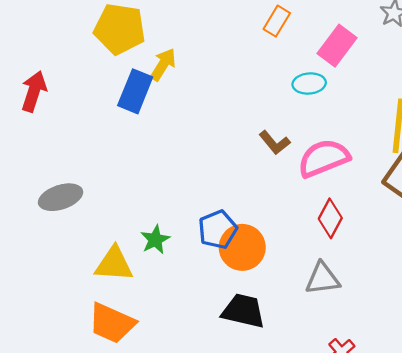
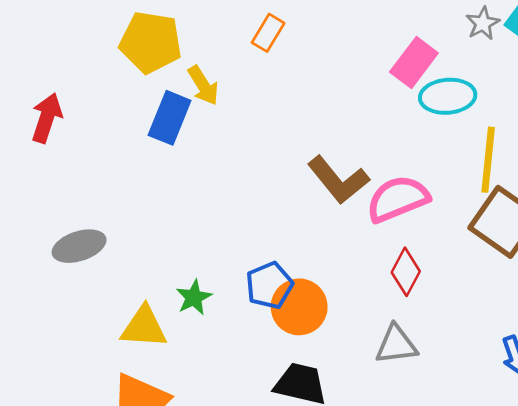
orange rectangle: (277, 21) -> (268, 33), moved
yellow arrow: (163, 65) -> (203, 85), turned 116
cyan ellipse: (309, 83) -> (448, 96), moved, size x1.4
brown L-shape: (275, 143) -> (338, 180), size x1.6

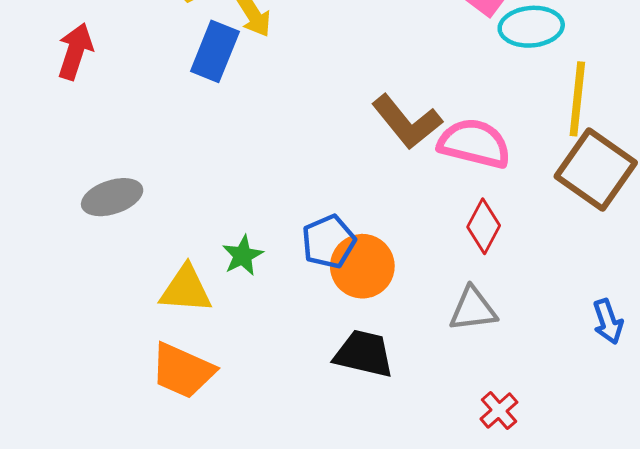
pink semicircle: (398, 199) -> (474, 143), turned 36

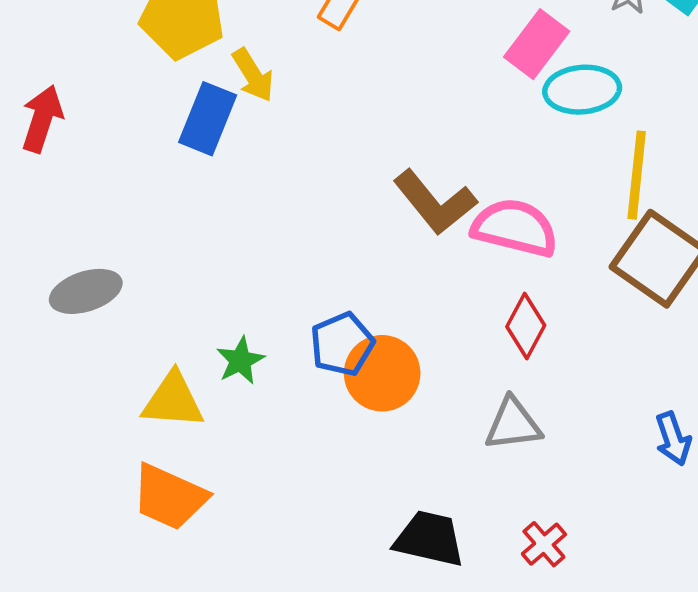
black trapezoid: (364, 354) -> (429, 539), moved

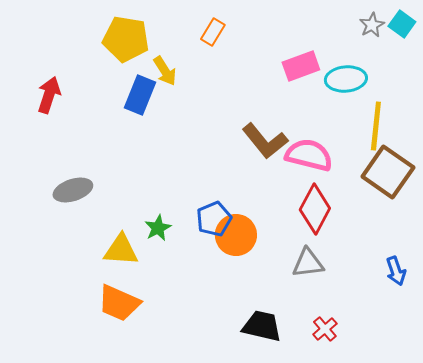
pink rectangle: (537, 44) -> (301, 66), moved, turned 33
red diamond: (526, 326) -> (315, 209), size x1.4

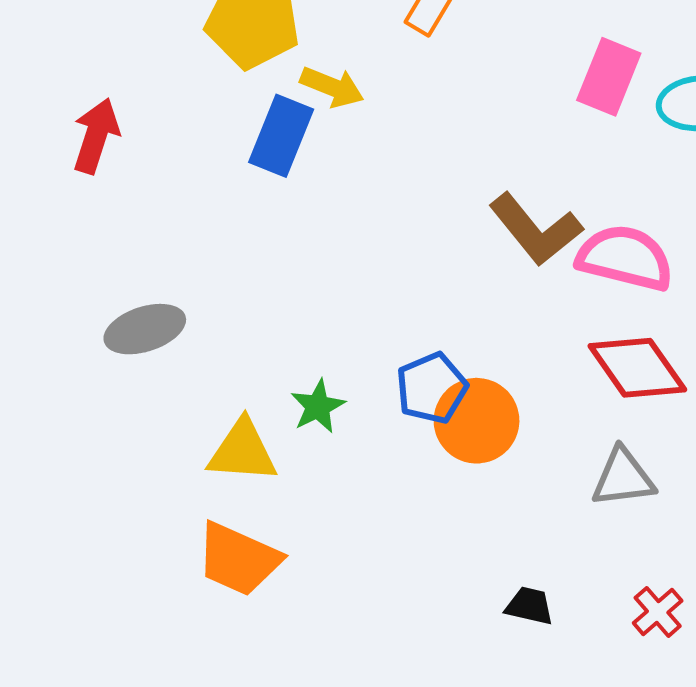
pink rectangle: (301, 66) -> (609, 77), turned -48
yellow arrow: (165, 71) -> (332, 87), turned -36
red diamond: (315, 209) -> (637, 368), turned -63
black trapezoid: (262, 326) -> (529, 606), size x0.6

